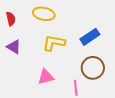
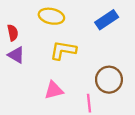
red semicircle: (11, 19) -> (13, 33), moved
blue rectangle: (90, 37) -> (107, 20), moved

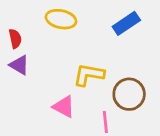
yellow L-shape: (63, 50) -> (89, 75), moved
pink triangle: (54, 90) -> (64, 107), turned 42

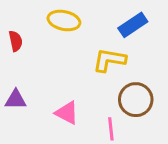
purple triangle: (19, 65) -> (16, 100), moved, turned -30
yellow L-shape: (89, 75) -> (109, 60), moved

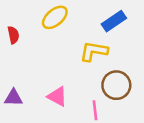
yellow ellipse: (64, 21) -> (55, 17), turned -52
purple triangle: (16, 100) -> (13, 98), moved

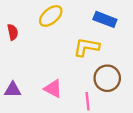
blue rectangle: (114, 21) -> (105, 19), turned 55

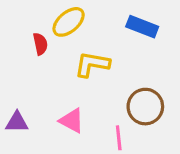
red semicircle: (13, 32) -> (40, 44), moved
yellow L-shape: (86, 47) -> (92, 64), moved

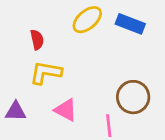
yellow ellipse: (69, 22) -> (87, 20), moved
yellow L-shape: (92, 64) -> (46, 73), moved

